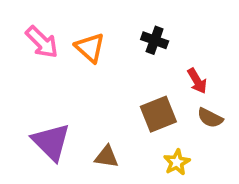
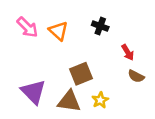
brown square: (158, 114) -> (81, 74), moved
brown triangle: (107, 157) -> (69, 101), size x1.5
yellow star: (177, 162) -> (100, 100), moved

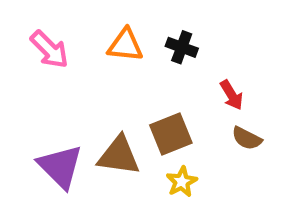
orange triangle: (58, 31) -> (125, 45), moved, turned -36
brown square: (81, 74) -> (171, 134), moved
brown triangle: (69, 101) -> (119, 156), moved

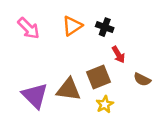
orange triangle: (125, 45) -> (72, 26), turned -40
red arrow: (232, 95) -> (118, 55), moved

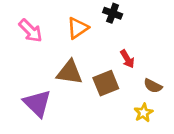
black cross: (105, 27) -> (113, 13), moved
brown triangle: (69, 89) -> (70, 72), moved
yellow star: (105, 104) -> (143, 113), moved

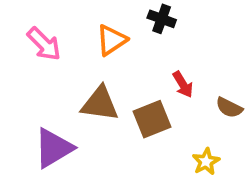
brown semicircle: (153, 86) -> (229, 108), moved
purple triangle: (37, 103) -> (54, 148), turned 44

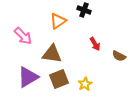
pink arrow: (44, 44) -> (23, 36), moved
brown square: (152, 119) -> (59, 79), moved
yellow star: (206, 162) -> (85, 84), moved

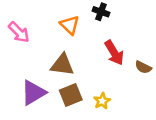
orange triangle: (58, 21) -> (70, 25), turned -42
pink arrow: (23, 36) -> (19, 32), moved
red arrow: (95, 44) -> (114, 53), size x1.5

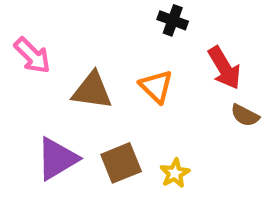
orange triangle: (70, 25) -> (156, 86), moved
red arrow: (114, 53) -> (224, 68), moved
brown triangle: (62, 65) -> (92, 91), moved

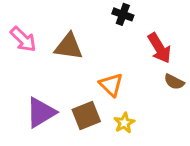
orange triangle: (156, 86) -> (111, 85), moved
brown triangle: (92, 91) -> (69, 47), moved

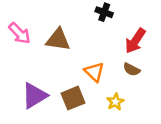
red arrow: (159, 48) -> (135, 41), turned 65
brown semicircle: (174, 82) -> (132, 69), moved
yellow star: (124, 123) -> (115, 102), moved

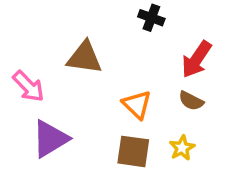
pink arrow: (19, 33) -> (28, 86), moved
brown square: (73, 98) -> (133, 151), moved, turned 30
yellow star: (115, 102) -> (182, 148), moved

